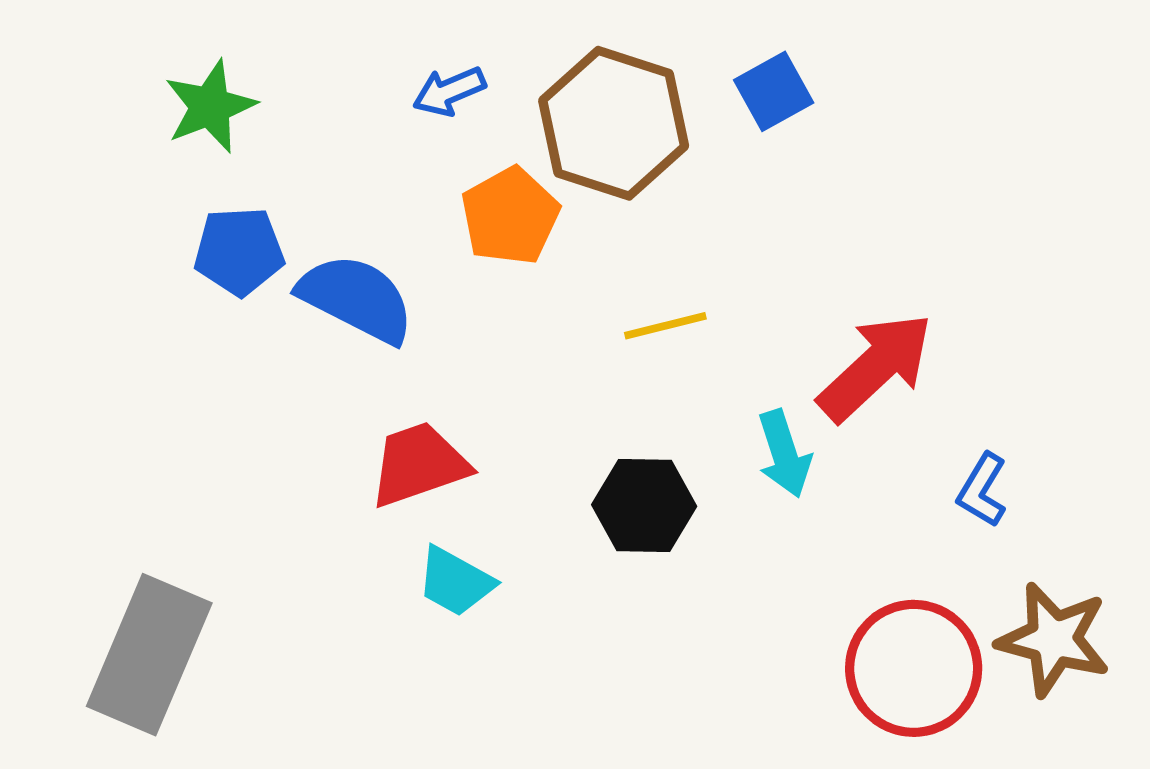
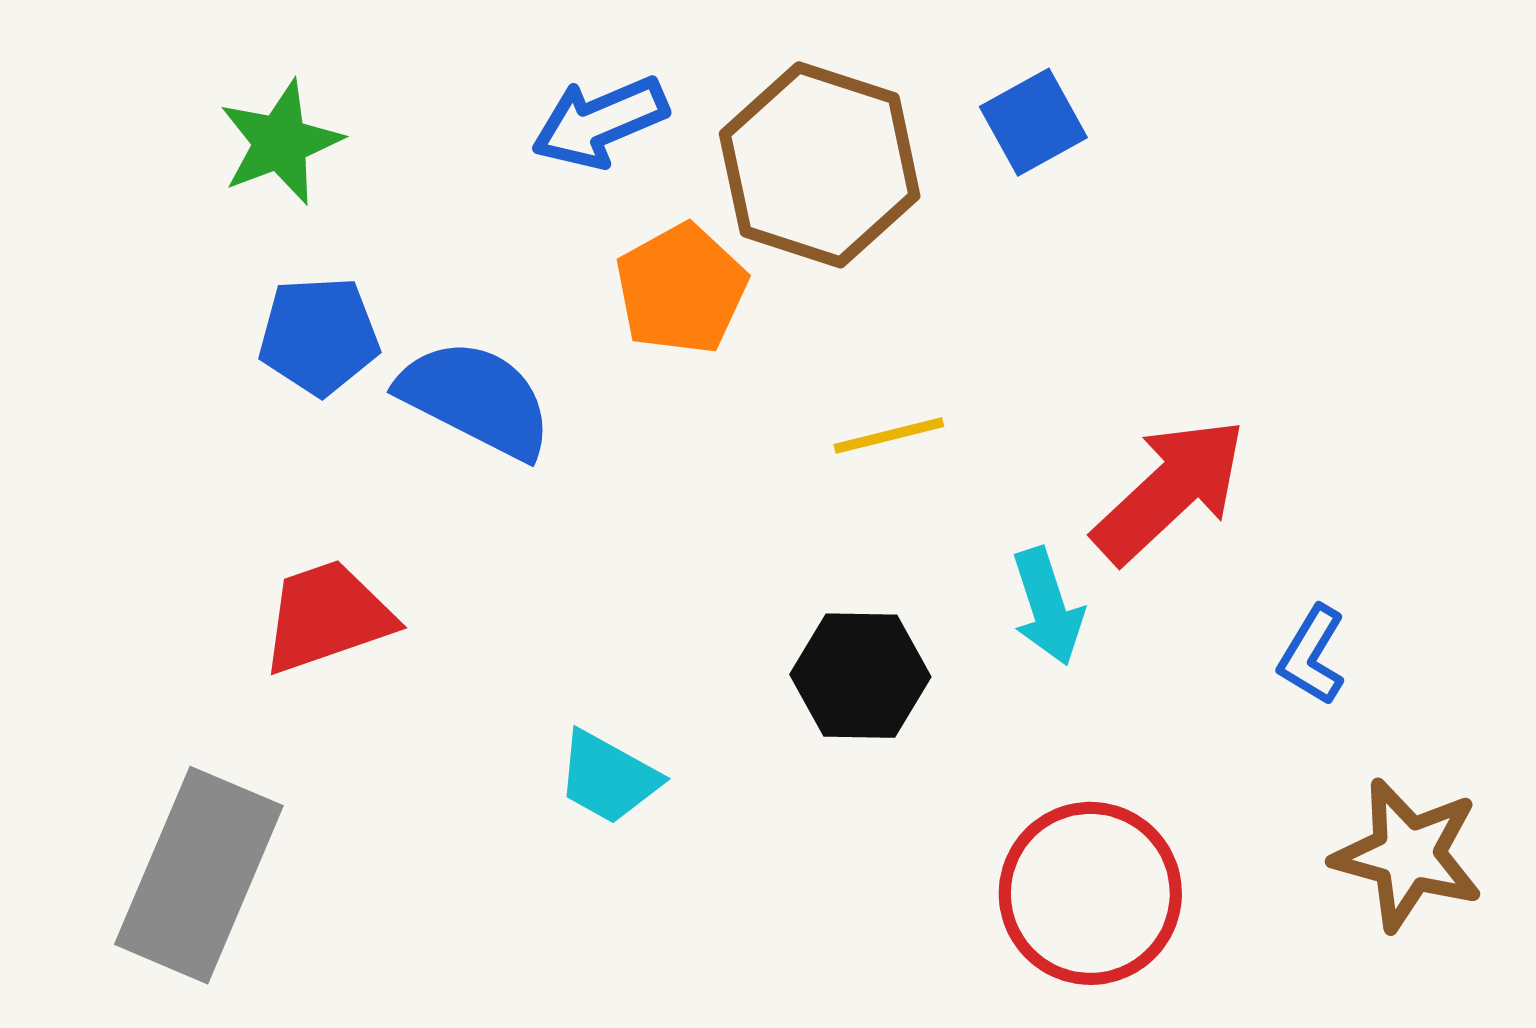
blue arrow: (449, 91) -> (600, 122), size x1.4
red trapezoid: (419, 464) -> (327, 617), moved
red circle: (914, 668) -> (1090, 893), moved

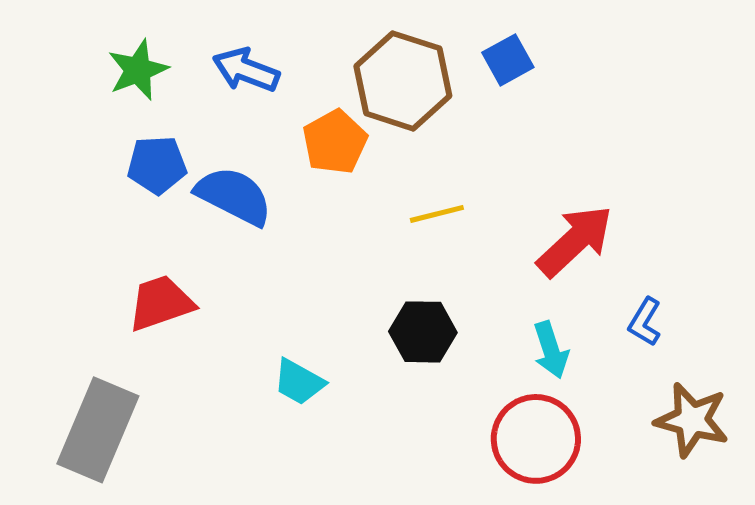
blue arrow: (600, 122) -> (246, 70), moved, turned 44
cyan arrow: (1048, 606) -> (551, 350), moved

